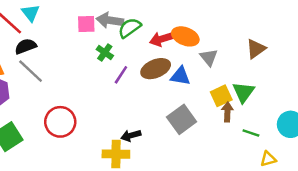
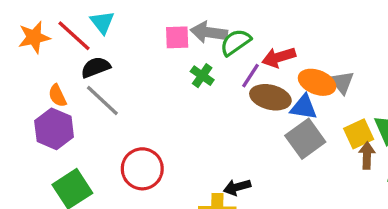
orange ellipse: (185, 36) -> (317, 82), moved
brown ellipse: (156, 69) -> (270, 97), turned 36
purple line: (121, 75) -> (250, 76), moved
gray square: (182, 119) -> (305, 139), moved

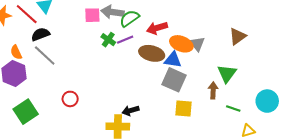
purple line: (250, 76) -> (125, 40), moved, turned 35
yellow square: (359, 134) -> (183, 108), moved, turned 30
gray square: (305, 139) -> (174, 80), turned -30
red circle: (142, 169) -> (70, 99), size x0.6

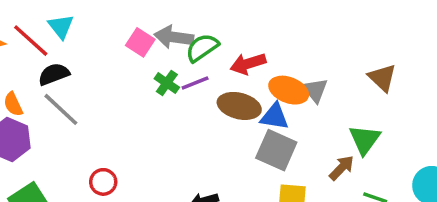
pink square: (92, 15) -> (140, 42), turned 35
brown triangle: (237, 36) -> (382, 78), turned -42
brown arrow: (213, 90) -> (342, 168), turned 42

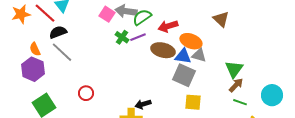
brown triangle: (382, 78) -> (221, 19), moved
gray triangle: (315, 90) -> (199, 55), moved, turned -35
brown arrow: (342, 168) -> (236, 85), moved

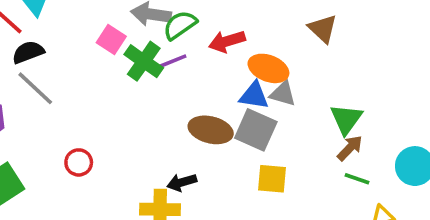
pink square: (107, 14) -> (111, 39), moved
green cross: (122, 37) -> (144, 61), size x1.5
brown ellipse: (163, 50) -> (211, 130), moved

